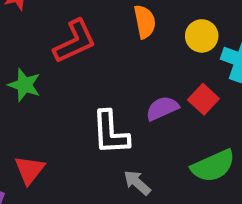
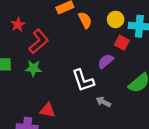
red L-shape: (75, 41) -> (39, 41), moved
red square: (203, 99) -> (122, 43), moved
red triangle: (30, 170) -> (48, 110), turned -42

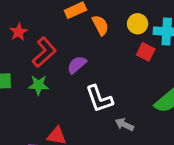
purple semicircle: (106, 61) -> (77, 65), moved

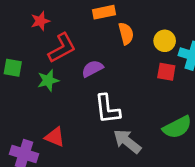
red square: (146, 52) -> (166, 72), turned -30
green star: (38, 85) -> (48, 80), turned -30
gray arrow: (124, 124) -> (127, 141), size x1.5

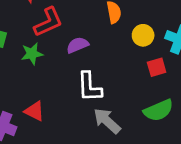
yellow circle: (165, 41) -> (143, 35), moved
red square: (166, 72) -> (157, 67), moved, turned -30

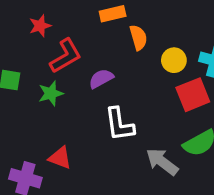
red square: (157, 67) -> (193, 95), size x1.5
gray arrow: (107, 121) -> (162, 162), moved

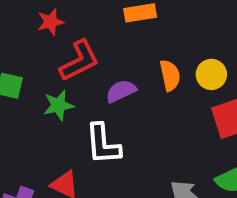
orange semicircle: (138, 38) -> (170, 75), moved
white L-shape: (119, 124) -> (103, 144), moved

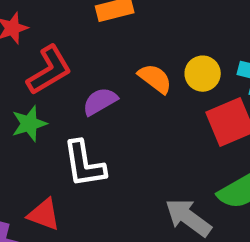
orange semicircle: (170, 75) -> (155, 79), turned -36

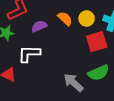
white L-shape: (84, 164) -> (29, 54), turned 95

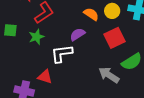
purple semicircle: (39, 26) -> (77, 34), moved
red square: (97, 42) -> (114, 38), moved

